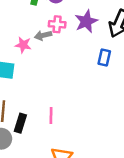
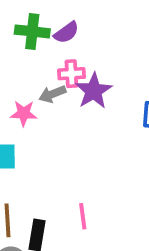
purple star: (86, 21) -> (94, 91), moved

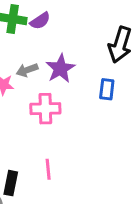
pink cross: (71, 74) -> (45, 109), moved, size x1.4

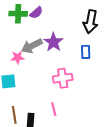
gray arrow: (27, 70) -> (32, 46), size x1.5
pink cross: (45, 109) -> (63, 78), moved

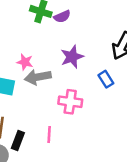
gray arrow: (32, 46) -> (38, 77), moved
blue rectangle: (86, 52) -> (106, 79), turned -48

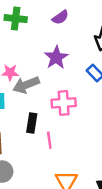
purple semicircle: (62, 16) -> (60, 17), moved
black rectangle: (18, 141) -> (32, 123), moved

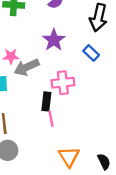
black rectangle: (32, 123) -> (46, 101), moved

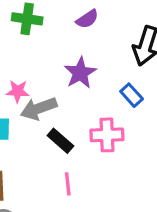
pink cross: (63, 83) -> (107, 135), moved
black rectangle: (46, 101) -> (60, 141), moved, turned -60

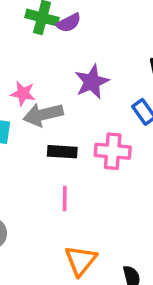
purple semicircle: (87, 19) -> (69, 23), moved
black rectangle: (60, 141) -> (62, 152), turned -44

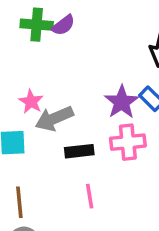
purple star: (92, 82) -> (122, 102), moved
pink star: (23, 94) -> (31, 102), turned 30

